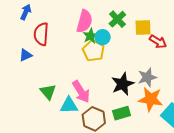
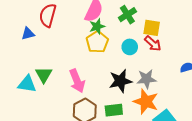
cyan circle: (103, 37) -> (130, 47), moved
red arrow: (158, 42) -> (153, 44), moved
cyan triangle: (69, 105) -> (27, 84), moved

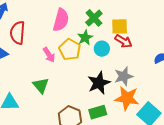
green star: (97, 26) -> (85, 38), moved
green triangle: (44, 75) -> (41, 85), moved
pink arrow: (77, 81) -> (49, 55), moved, size x0.7

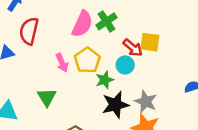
green cross: (94, 18) -> (106, 21), moved
green star: (85, 38) -> (105, 80), moved
red arrow: (123, 41) -> (133, 48), moved
gray star: (124, 76) -> (146, 102), turned 30

